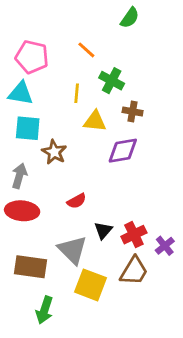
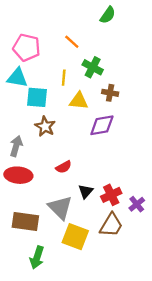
cyan square: (28, 128) -> (37, 97), moved

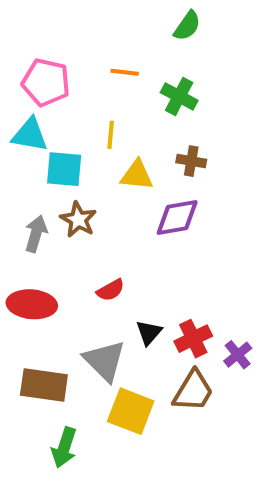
orange line: (72, 42) -> (125, 72), turned -35
green cross: (93, 67) -> (179, 96), moved
gray arrow: (16, 146) -> (36, 234), moved

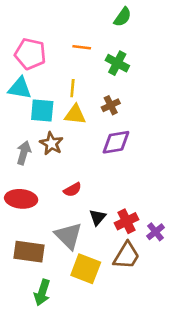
brown cross: (191, 161) -> (111, 105), moved, turned -36
yellow triangle: (137, 175) -> (75, 115), moved

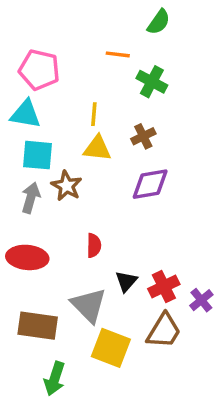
orange line: (82, 47) -> (118, 54), moved
cyan square: (42, 111) -> (38, 155), moved
red semicircle: (72, 190) -> (94, 246), turned -60

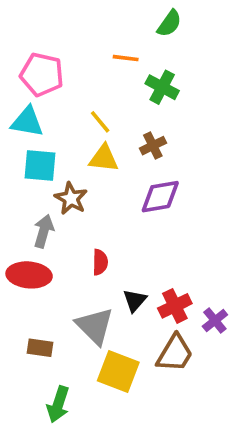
yellow line: (94, 114) -> (100, 122), turned -45
gray arrow: (31, 198) -> (44, 231), moved
brown rectangle: (38, 326) -> (40, 348), size x0.6

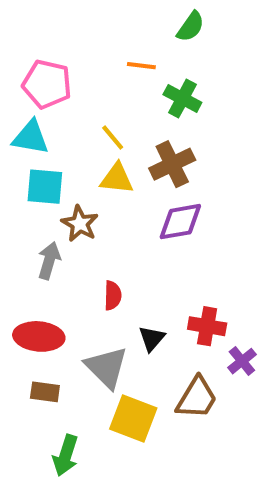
brown cross: (153, 146) -> (172, 164), size x1.5
red ellipse: (29, 275) -> (39, 336), moved
red cross: (175, 306) -> (207, 326), moved, turned 36

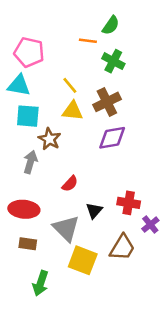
green semicircle: (191, 27) -> (111, 25), moved
red semicircle: (113, 295) -> (70, 184), turned 42

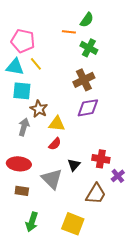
yellow line: (70, 85) -> (36, 64), moved
yellow triangle: (72, 111) -> (57, 124), moved
yellow square: (83, 260) -> (73, 224), moved

